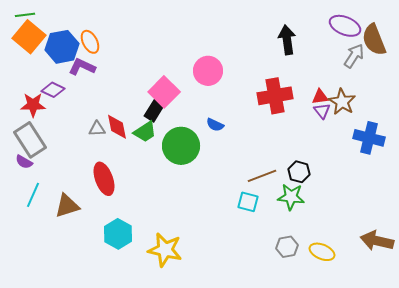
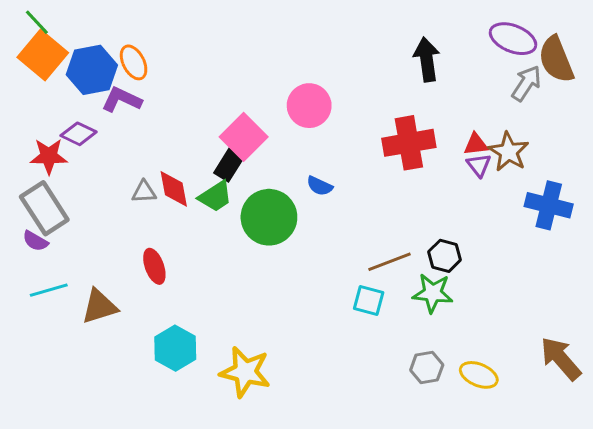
green line: (25, 15) -> (37, 22), turned 54
red ellipse: (104, 179) -> (154, 266), size x0.7
cyan line: (33, 195) -> (49, 290), turned 50
brown arrow: (377, 241) -> (561, 359), turned 36

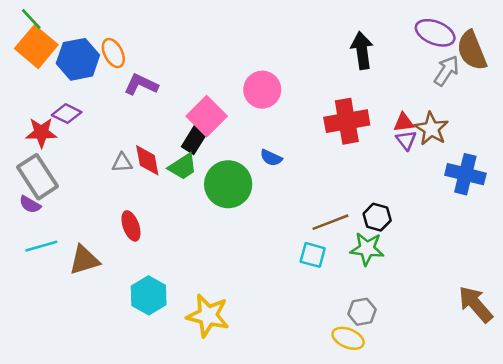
purple L-shape: (122, 100) -> (141, 85), moved
yellow ellipse: (479, 375) -> (348, 338), moved

